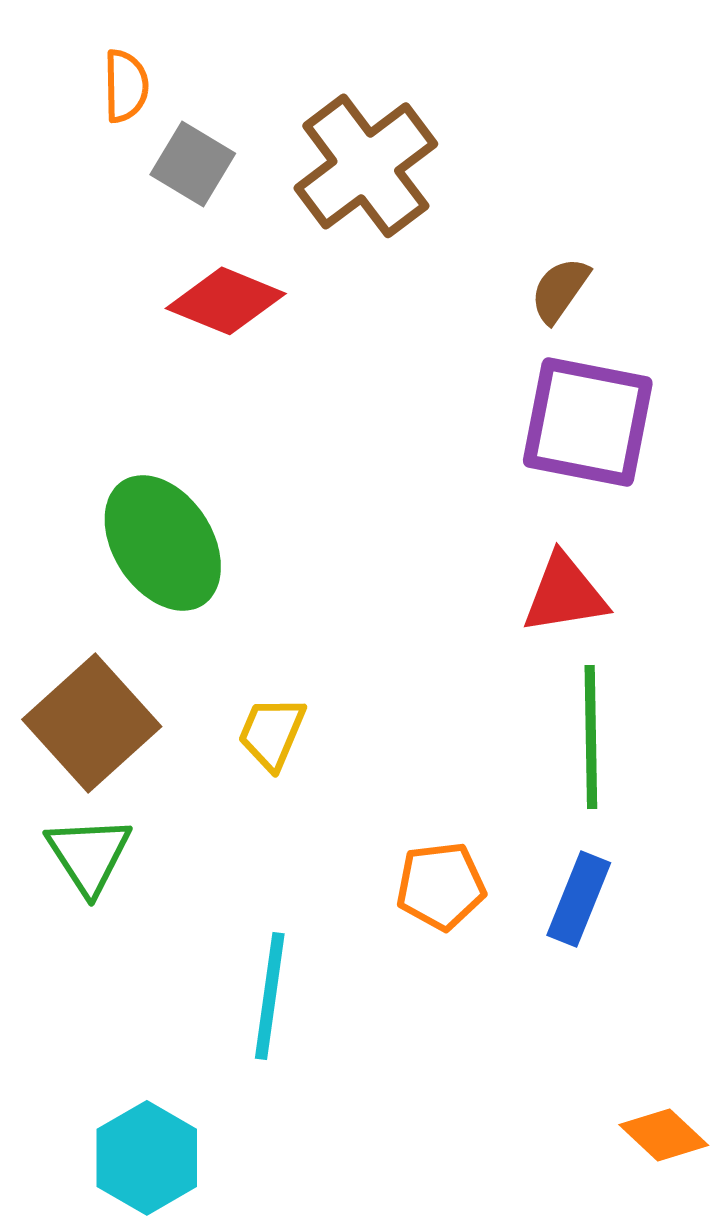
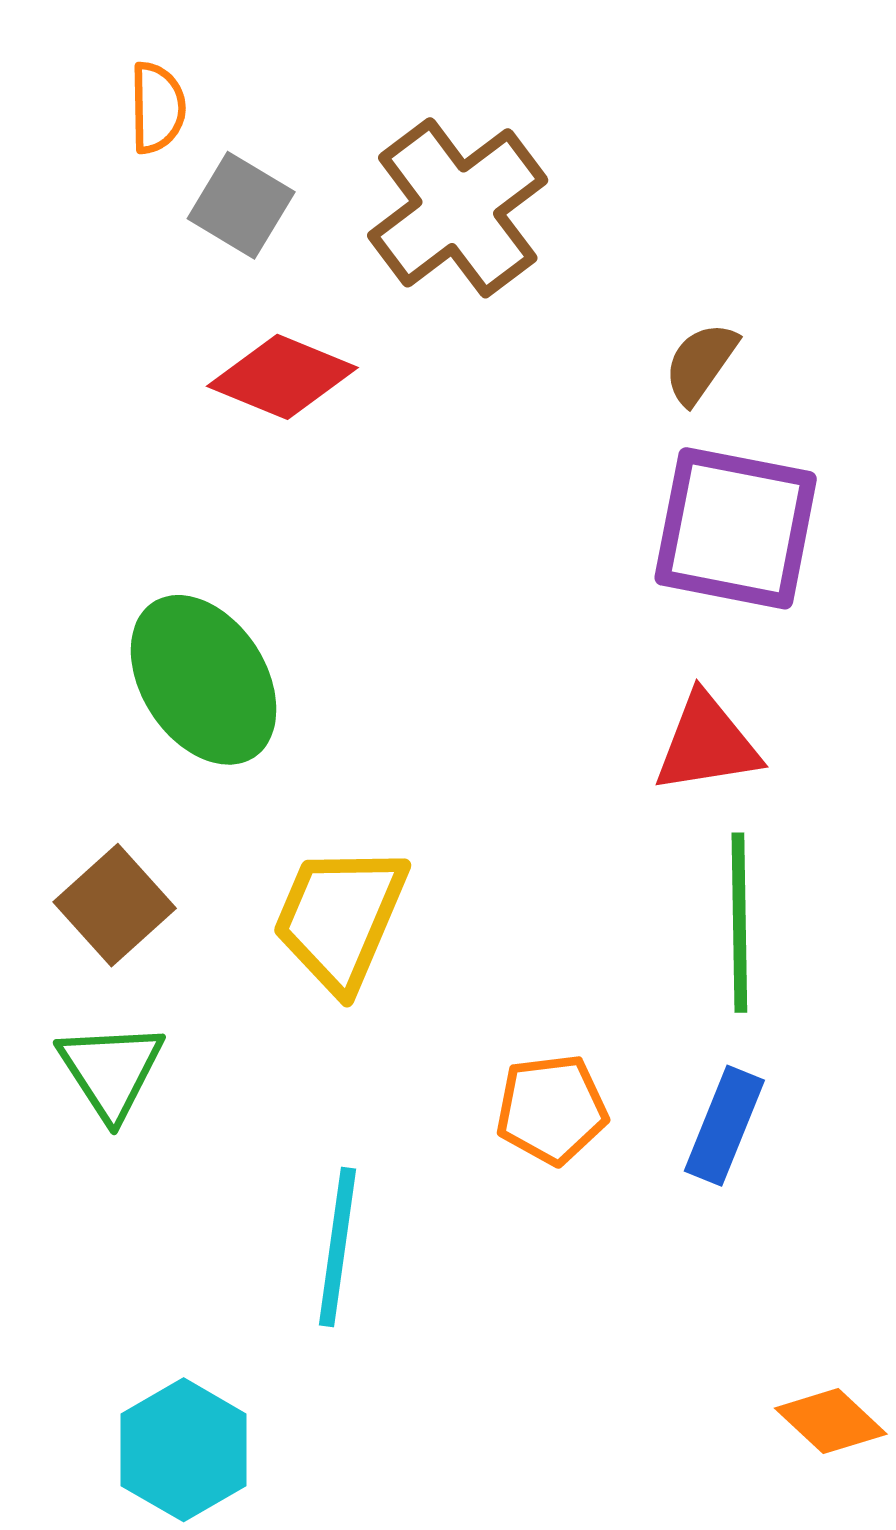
brown square: (92, 723) -> (115, 905), size x0.7
yellow trapezoid: (272, 733) -> (340, 918), size x1.6

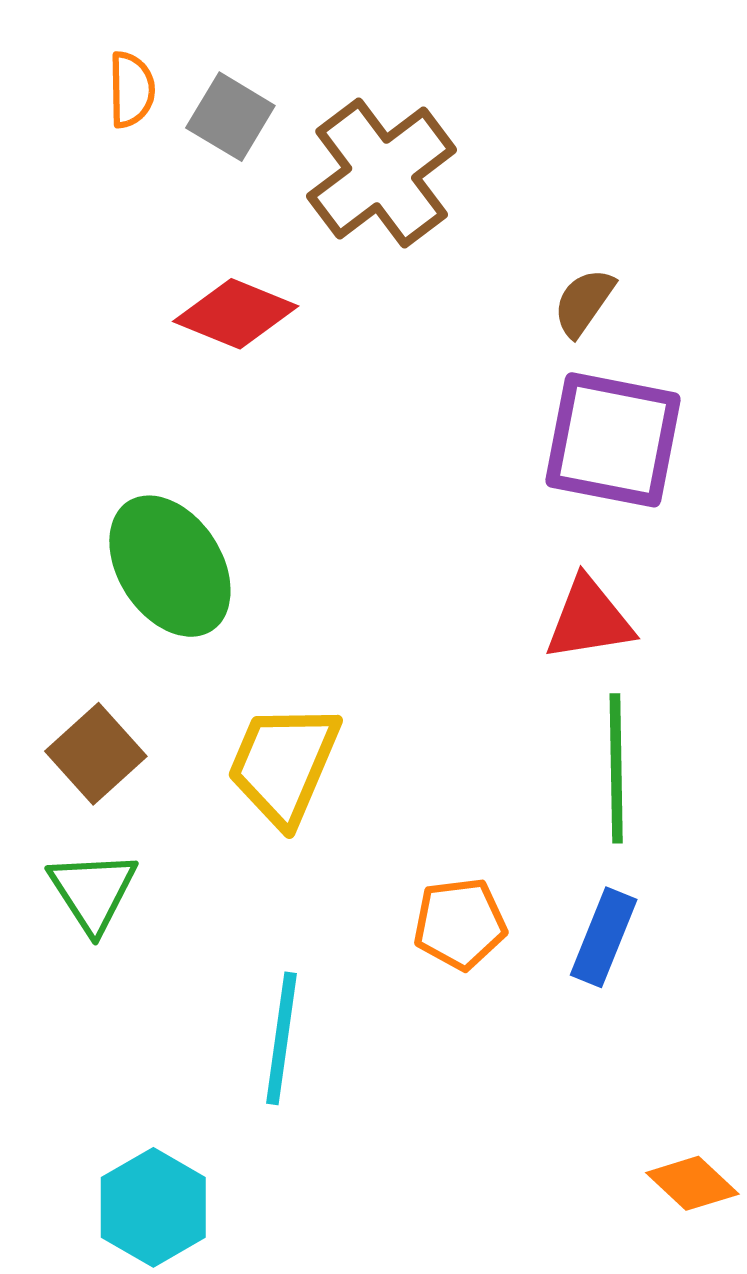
gray square: (241, 205) -> (230, 117), moved

